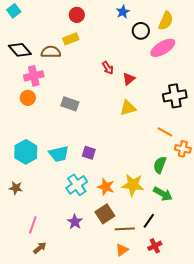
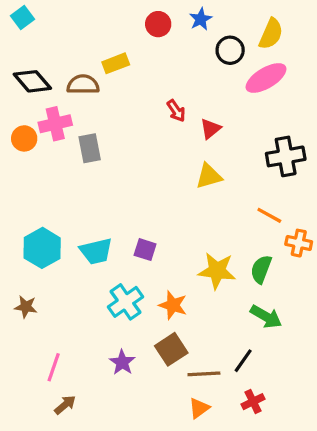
red circle: (77, 15) -> (158, 24), moved
orange circle: (28, 98) -> (24, 138), moved
gray rectangle: (70, 104) -> (90, 148), moved, turned 60
yellow star: (133, 185) -> (217, 271), moved

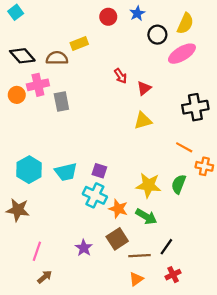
cyan cross: (125, 302) -> (95, 195), moved, turned -30
brown star: (26, 307) -> (18, 210), size x1.5
green arrow: (266, 317) -> (146, 217), moved

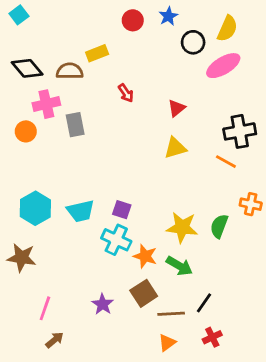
red arrow: (121, 76) -> (126, 93), moved
orange circle: (17, 95) -> (26, 131), moved
orange line: (184, 147) -> (226, 162), moved

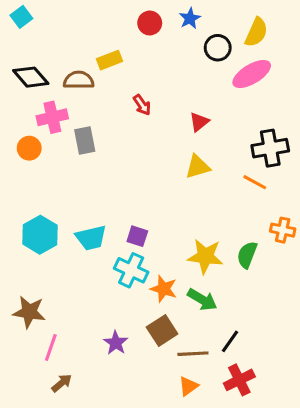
brown star: (22, 258) -> (29, 312), moved
red cross: (212, 337) -> (239, 380), size x1.4

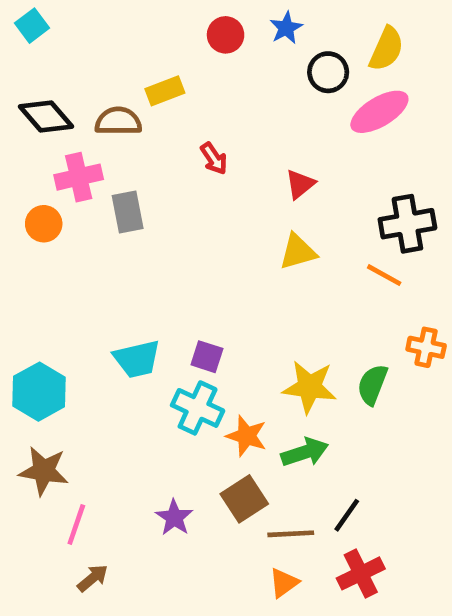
cyan hexagon: (40, 235) -> (39, 392), moved
green arrow: (202, 300) -> (305, 452), turned -48

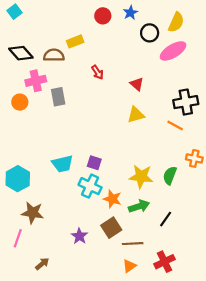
red triangle: (300, 184) -> (137, 84), turned -40
brown star: (44, 471) -> (33, 213), moved
black line: (347, 515) -> (166, 219), moved
pink line: (76, 525) -> (18, 238), moved

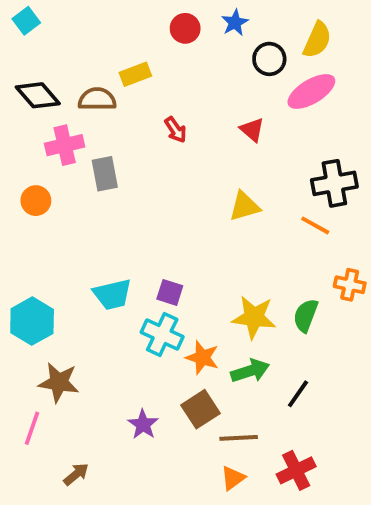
red triangle: (137, 84) -> (252, 130), moved
orange circle: (20, 102) -> (36, 201), moved

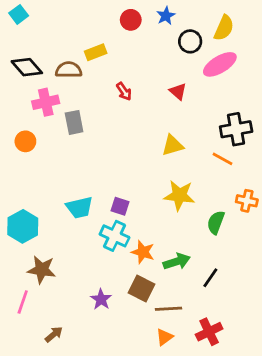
yellow star: (254, 317) -> (179, 195), moved
brown square: (200, 409) -> (142, 289), turned -30

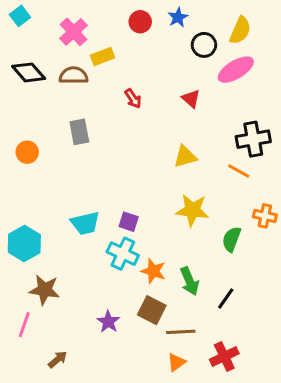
pink cross: (46, 102) -> (74, 32), moved, turned -30
green arrow: (177, 262) -> (189, 281), turned 85

